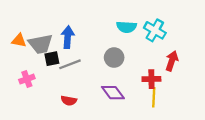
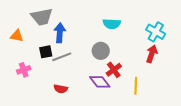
cyan cross: (155, 30) -> (156, 32), moved
gray trapezoid: (41, 44) -> (42, 17), moved
red cross: (151, 79) -> (114, 70), moved, turned -35

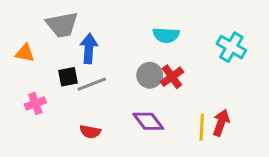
red arrow: (152, 54) -> (221, 123), moved
red cross: (114, 70) -> (172, 77), moved

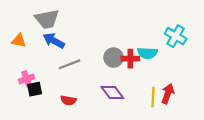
cyan semicircle: (166, 35) -> (147, 53), moved
blue arrow: (89, 49) -> (54, 41), moved, turned -65
black square: (68, 77) -> (35, 89), moved
red cross: (172, 77) -> (130, 59), turned 36

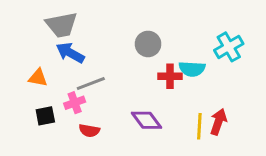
cyan cross: (176, 36) -> (229, 47), turned 30
orange triangle: (19, 41) -> (38, 78), moved
gray circle: (114, 58) -> (148, 44), moved
pink cross: (27, 79) -> (75, 103), moved

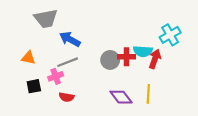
gray circle: (148, 44) -> (110, 60), moved
blue arrow: (70, 53) -> (70, 39), moved
purple diamond: (147, 120) -> (121, 97), moved
red arrow: (218, 122) -> (155, 59), moved

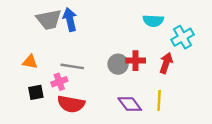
blue arrow: (70, 39) -> (70, 20), moved, turned 48
cyan semicircle: (143, 51) -> (153, 21), moved
gray line: (68, 62) -> (72, 66), turned 30
red semicircle: (67, 97) -> (71, 104), size x1.6

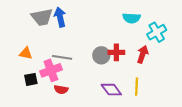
pink cross: (59, 82) -> (51, 70), size x1.5
red semicircle: (71, 104) -> (61, 90), size x0.6

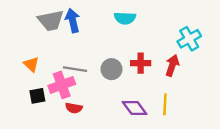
cyan semicircle: (131, 18) -> (125, 18), moved
orange triangle: (26, 53) -> (31, 64), turned 32
gray circle: (101, 55) -> (111, 69), moved

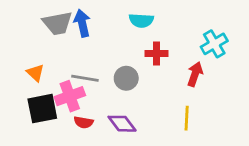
red cross: (141, 63) -> (156, 53), moved
black square: (37, 96) -> (42, 109), size x1.6
purple diamond: (135, 108) -> (122, 124), moved

